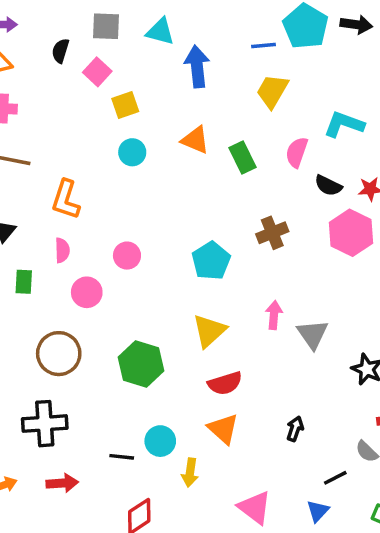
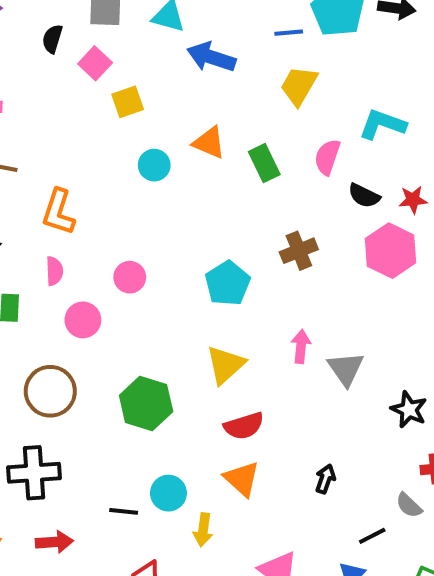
blue arrow: (197, 67) -> (211, 57), turned -66
cyan circle: (132, 152) -> (154, 165), moved

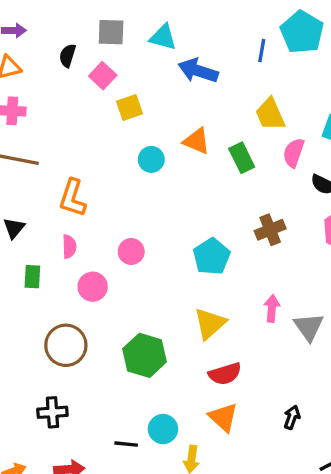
blue line: (289, 33) -> (262, 51), turned -75
yellow trapezoid: (299, 86) -> (270, 114), moved, turned -54
black cross: (34, 473) -> (52, 412), size x0.7

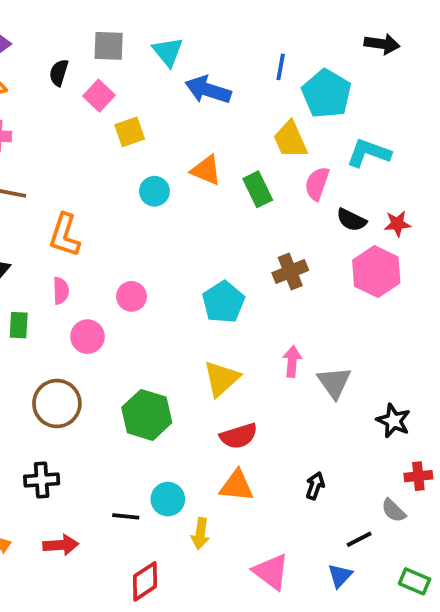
cyan pentagon: (302, 32) -> (327, 94), moved
cyan triangle: (163, 37) -> (168, 52), turned 36
orange triangle: (223, 417) -> (237, 486), turned -36

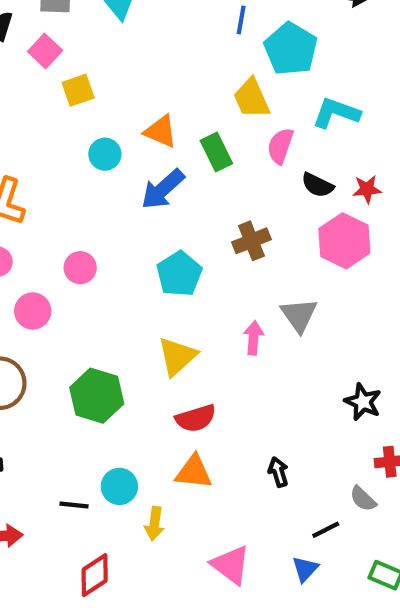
blue arrow: (208, 90) -> (163, 189), moved, turned -60
gray triangle: (334, 382) -> (299, 315), moved
black arrow: (315, 486) -> (278, 472), turned -36

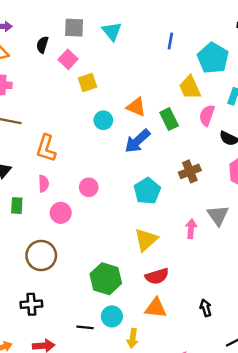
blue line: (241, 20) -> (170, 41), moved
green hexagon: (97, 396) -> (106, 279), moved

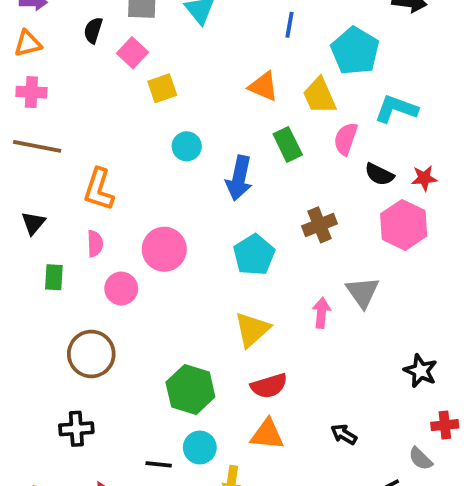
orange triangle: (136, 107) -> (263, 86), moved
blue arrow: (137, 141) -> (239, 178), turned -36
pink circle: (89, 187) -> (164, 249), size x1.5
black arrow: (206, 308) -> (344, 434), turned -42

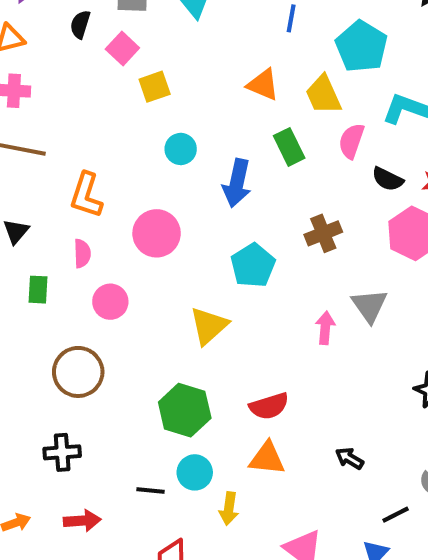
pink circle: (164, 249) -> (157, 233), moved
yellow triangle: (252, 330) -> (209, 326), moved

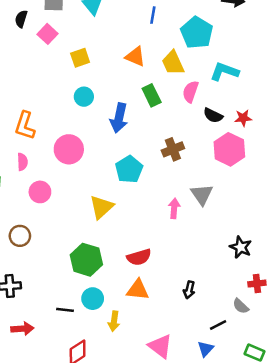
yellow square: (155, 87) -> (80, 58), moved
brown circle: (78, 372) -> (20, 236), size x0.7
black arrow: (349, 458) -> (189, 290), turned -108

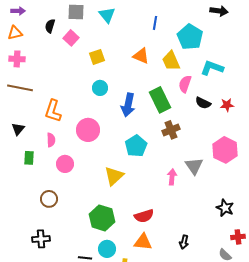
green rectangle: (152, 95) -> (160, 100), moved, size x1.4
pink hexagon: (229, 149) -> (225, 150), moved

